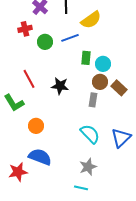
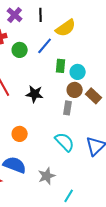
blue line: (70, 38) -> (45, 46), turned -30
orange circle: (36, 126) -> (20, 134), moved
gray star: (88, 167) -> (47, 176), moved
cyan line: (81, 188) -> (69, 196), moved, turned -72

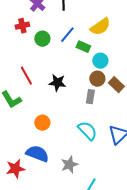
yellow semicircle: (66, 28) -> (100, 27), moved
green rectangle: (61, 66) -> (83, 47), moved, turned -72

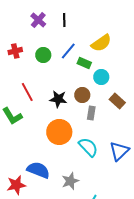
red cross: (22, 26) -> (15, 51), moved
brown circle: (97, 79) -> (82, 95), moved
orange circle: (42, 123) -> (59, 132), moved, size x1.6

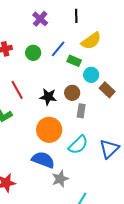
purple cross: (38, 20) -> (40, 19), moved
black line: (64, 20) -> (76, 16), moved
brown rectangle: (117, 101) -> (107, 90), moved
cyan semicircle: (88, 147) -> (78, 145), turned 90
blue semicircle: (38, 170) -> (43, 160), moved

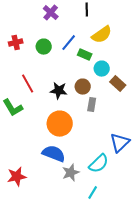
cyan semicircle: (78, 145) -> (99, 164), moved

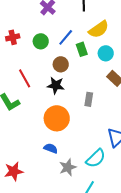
green rectangle: (85, 55) -> (82, 49), turned 48
cyan circle: (102, 69) -> (106, 53), moved
brown circle: (83, 87) -> (61, 64), moved
blue semicircle: (54, 154) -> (51, 148), size x0.6

